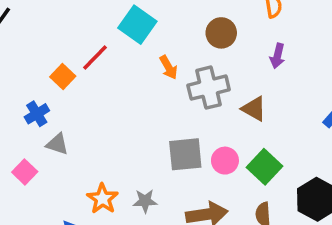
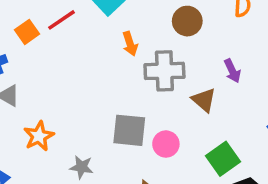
purple arrow: (277, 56) -> (232, 71), moved, turned -50
green square: (265, 167) -> (223, 159), moved
orange star: (103, 199) -> (39, 136), moved

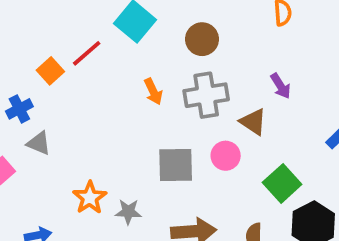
brown circle: (187, 21) -> (202, 39), moved
orange arrow: (130, 44) -> (153, 92), moved
orange star: (39, 136) -> (90, 198), moved
pink circle: (166, 144) -> (226, 156), moved

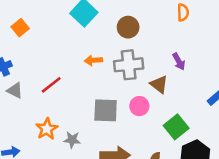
red line: (87, 53) -> (51, 85), moved
orange square: (50, 71) -> (20, 28), moved
orange arrow: (153, 92) -> (93, 60), turned 108

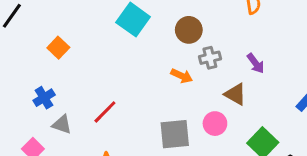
orange arrow: (93, 60) -> (182, 76), moved, turned -144
gray cross: (129, 65) -> (210, 58), moved, size x0.6

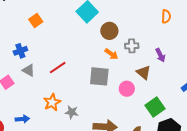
brown circle: (189, 30) -> (109, 31), moved
gray square: (175, 134) -> (99, 76), moved

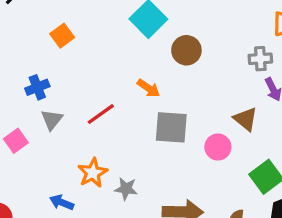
gray cross: (132, 46) -> (260, 59), moved
orange arrow: (111, 54) -> (148, 88), moved
gray triangle: (29, 70) -> (52, 120), turned 40
blue arrow: (22, 119) -> (62, 202), moved, turned -152

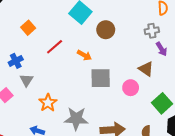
red line: (101, 114) -> (55, 47), moved
orange star: (93, 173) -> (48, 103), moved
gray star: (126, 189) -> (76, 119), size x1.6

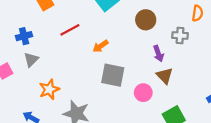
brown circle: (106, 30) -> (146, 20), moved
purple arrow: (161, 49) -> (158, 54), moved
orange arrow: (84, 55) -> (100, 46), turned 104

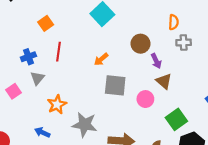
orange semicircle: (197, 13) -> (174, 22), moved
brown circle: (146, 20) -> (141, 44), moved
red line: (70, 30) -> (59, 52), moved, turned -48
gray cross: (180, 35) -> (184, 43), moved

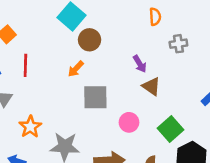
gray cross: (184, 43) -> (178, 44), moved
brown circle: (141, 44) -> (90, 40), moved
pink circle: (145, 99) -> (129, 122), moved

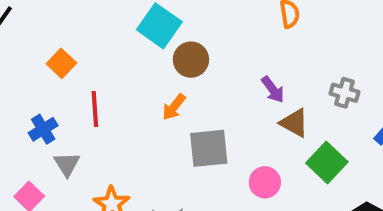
gray cross: (178, 44) -> (344, 93), moved, turned 30
green square: (171, 129) -> (327, 163), moved

